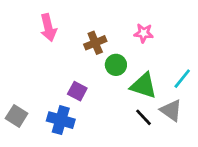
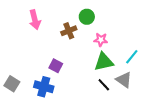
pink star: (144, 33) -> (101, 40), moved
green circle: (116, 65) -> (87, 17), moved
green triangle: (144, 86) -> (104, 62), turned -30

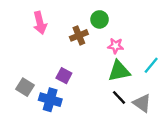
gray triangle: (124, 80) -> (142, 103), moved
gray square: (12, 84) -> (25, 87), moved

